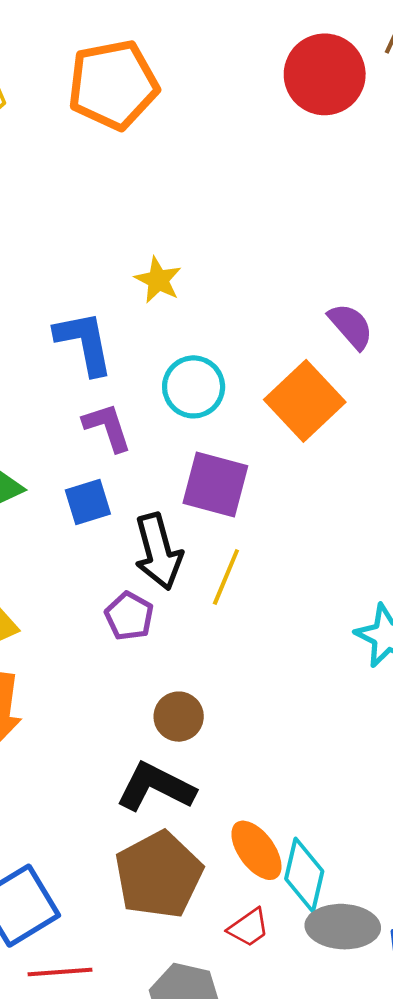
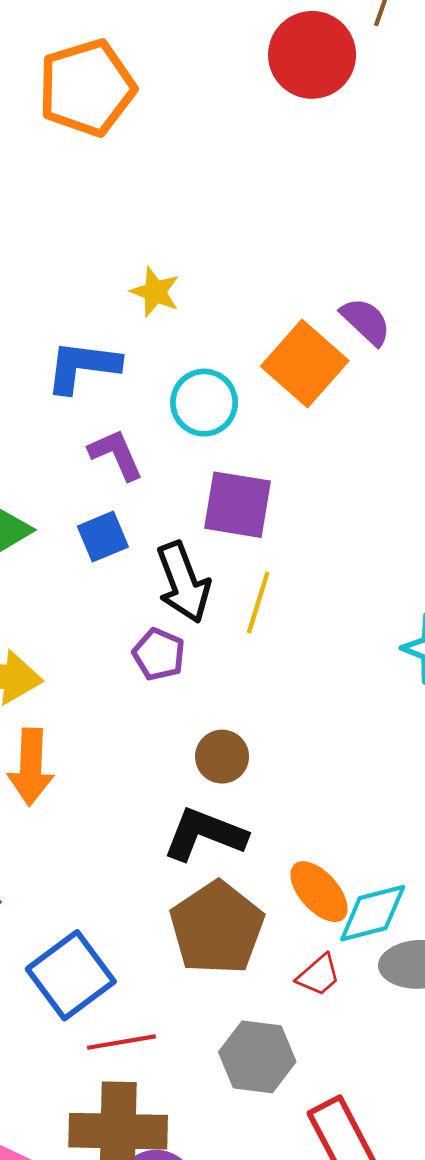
blue L-shape: (84, 343) -> (82, 367), turned -66
orange square: (305, 401) -> (305, 363), moved
cyan diamond: (304, 875) -> (373, 913), turned 68

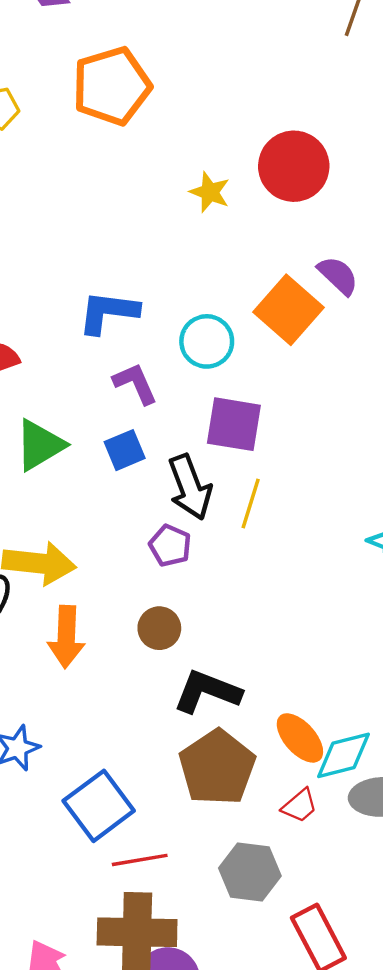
red circle: (312, 55) -> (294, 166), moved
yellow star: (155, 292) -> (210, 192), moved
brown circle: (222, 757) -> (159, 628), moved

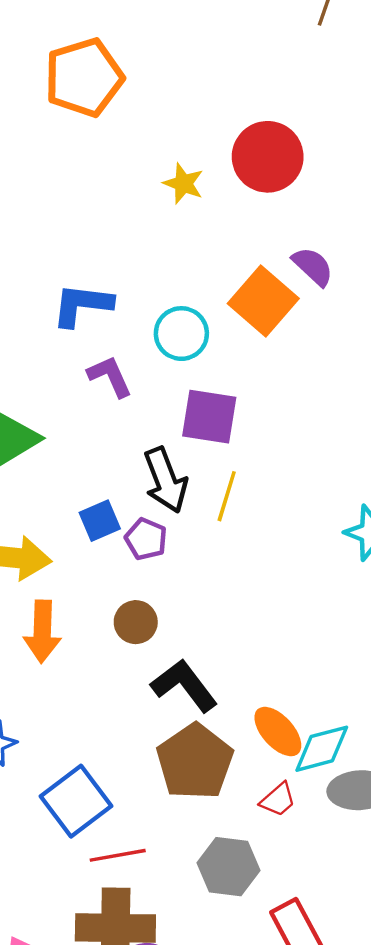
blue square: (125, 450) -> (100, 521), moved
black L-shape: (207, 692) -> (184, 686), turned 32

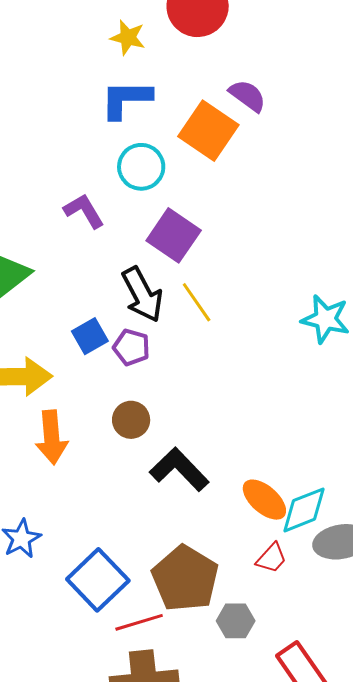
blue L-shape: (82, 305) -> (126, 99), moved
purple square: (209, 417) -> (174, 235), turned 32
yellow line: (227, 496) -> (197, 302), turned -45
brown pentagon: (195, 762) -> (185, 578), moved
gray hexagon: (228, 867) -> (236, 621), size x0.7

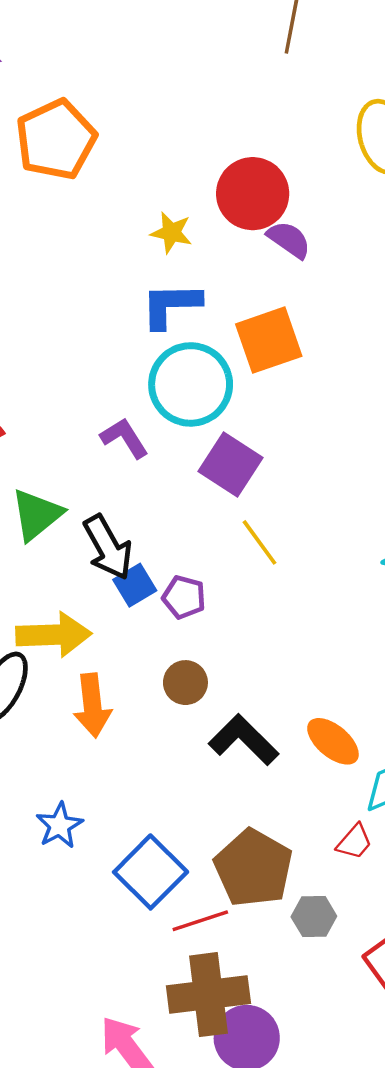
purple semicircle: (248, 96) -> (289, 240), moved
orange square: (208, 131) -> (269, 340), turned 38
cyan circle: (141, 167) -> (191, 384), size x1.5
black arrow: (142, 295) -> (108, 547), moved
orange ellipse: (264, 500) -> (333, 741), moved

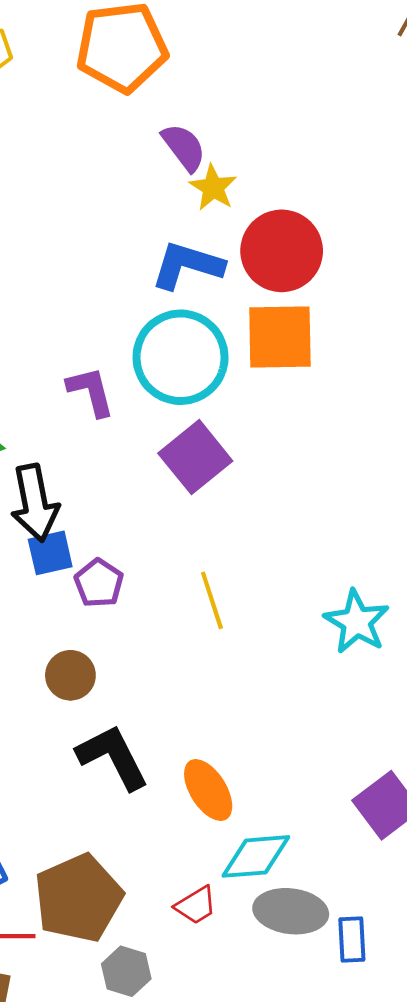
red circle: (253, 194) -> (282, 251), moved
purple semicircle: (289, 240) -> (184, 147), moved
yellow line: (259, 542) -> (212, 600), moved

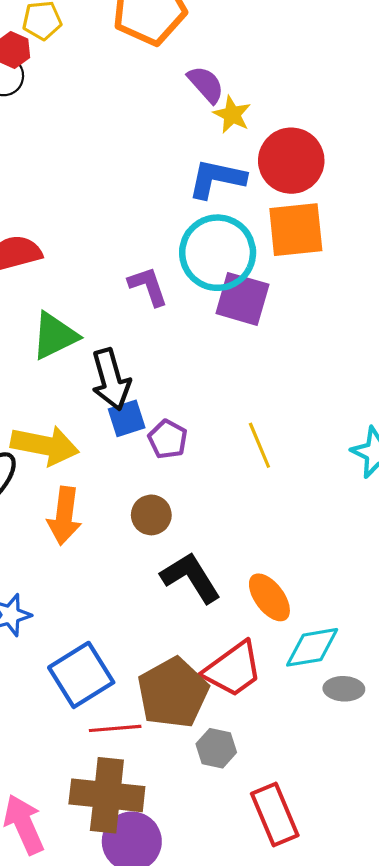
purple square: (195, 457) -> (242, 299), moved, turned -30
red trapezoid: (196, 905) -> (233, 669), moved, size x1.8
gray ellipse: (291, 911) -> (344, 689), size x0.7

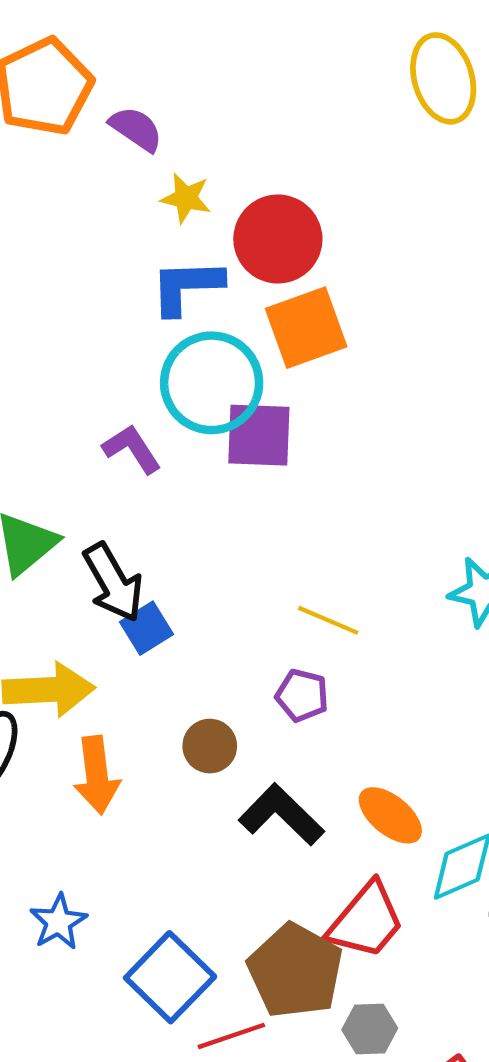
purple semicircle: (206, 84) -> (136, 129), moved
purple pentagon: (168, 439) -> (302, 695), moved
yellow line: (259, 445) -> (328, 620), turned -30

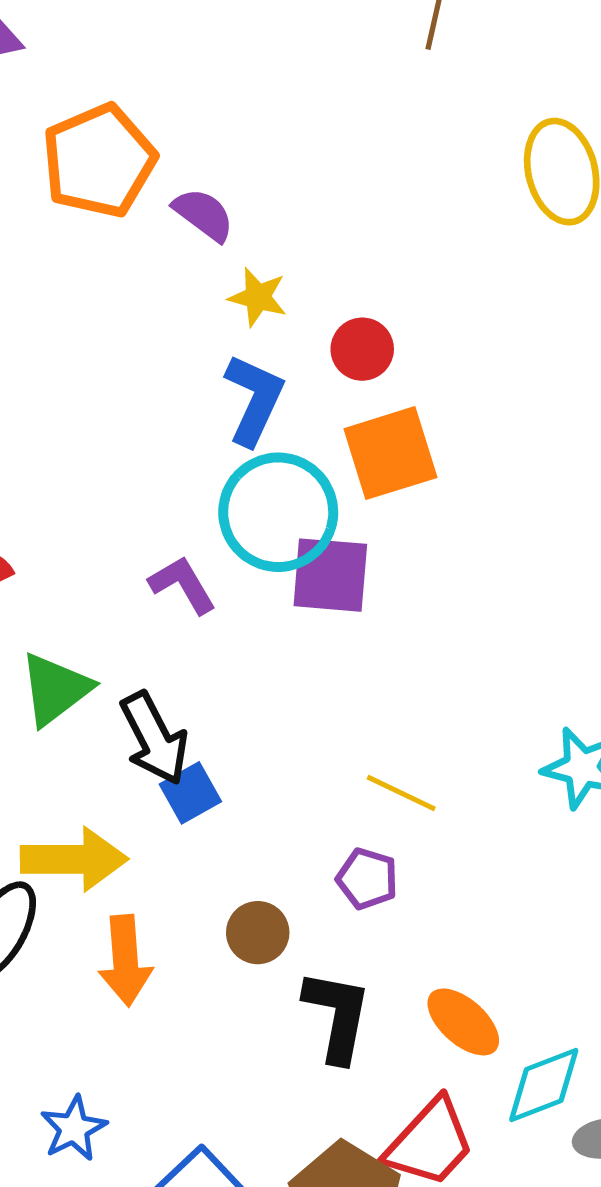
red circle: (278, 239) -> (362, 349), size x0.6
blue L-shape: (187, 287) -> (254, 400), turned 114
black L-shape: (281, 815) -> (337, 1016), turned 54

